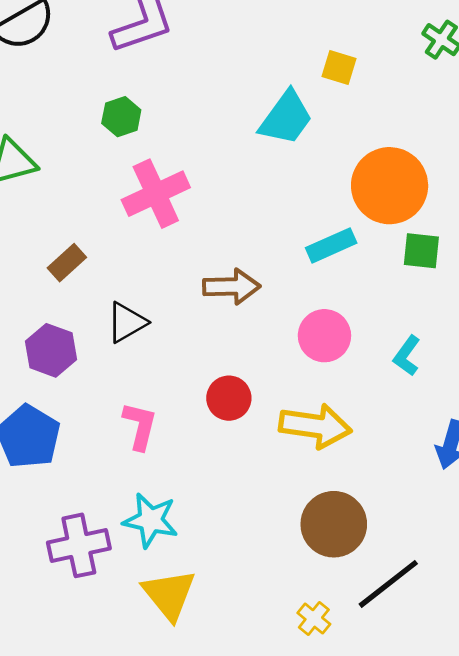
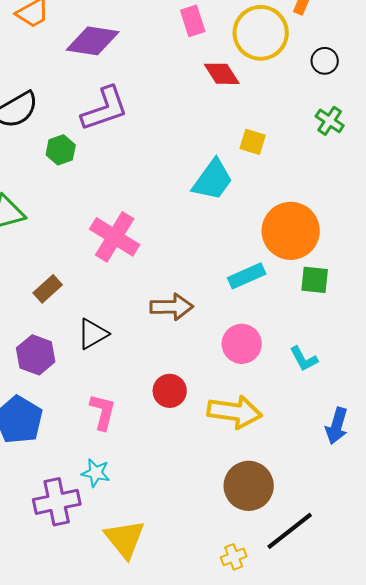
green hexagon: (121, 117) -> (61, 150), moved
pink cross: (156, 194) -> (115, 237), turned -33
cyan L-shape: (407, 356) -> (304, 359), turned -64
cyan star: (151, 520) -> (96, 473), moved, size x0.7
yellow cross: (314, 618) -> (234, 557), turned 30

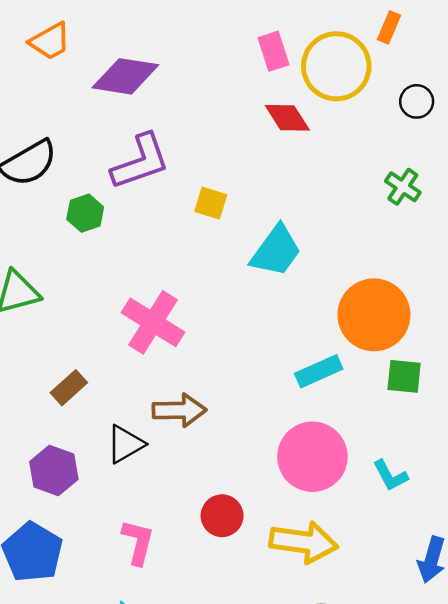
pink rectangle: (193, 21) -> (274, 51), moved
green cross: (330, 121) -> (403, 187), moved
yellow square: (253, 142) -> (211, 203), moved
brown arrow: (172, 307) -> (179, 410), moved
pink circle: (242, 344) -> (312, 457), size x1.4

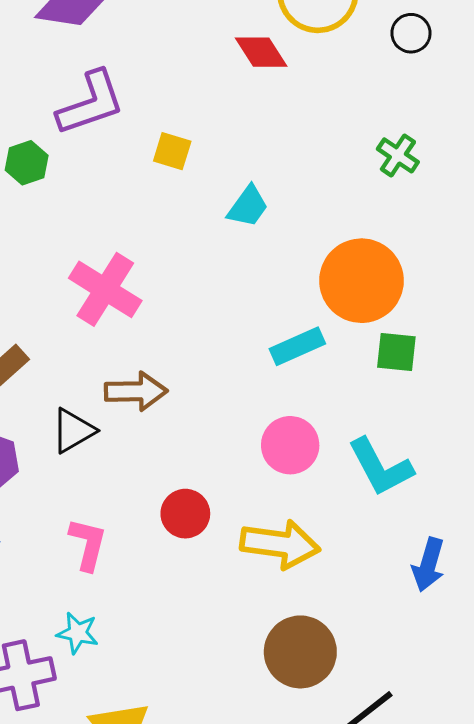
green cross: (403, 187) -> (398, 155), moved
cyan trapezoid: (276, 251) -> (248, 206), size x0.7
pink circle: (312, 457) -> (290, 445), size x0.7
cyan L-shape: (390, 476) -> (380, 467), size x1.6

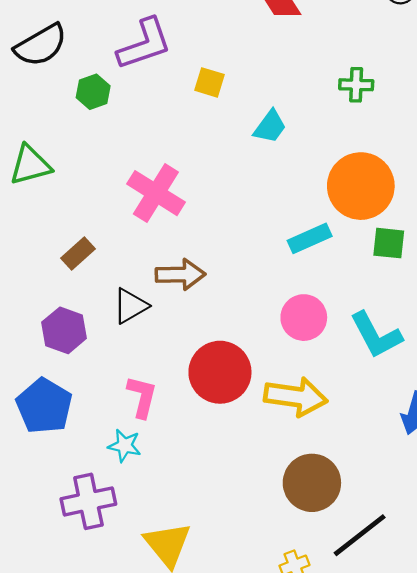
green cross: (398, 155) -> (356, 85), moved, turned -32
red circle: (185, 514) -> (220, 372), size x1.6
cyan star: (78, 633) -> (125, 446), moved

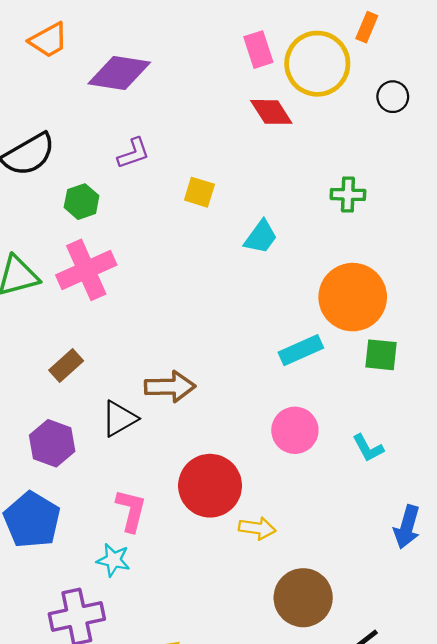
purple L-shape: (144, 44) -> (133, 153), size x0.6
pink cross: (156, 193) -> (86, 270), moved, turned 34
cyan L-shape: (376, 335) -> (368, 448), size x0.6
yellow arrow: (296, 397) -> (257, 528), moved, size x0.6

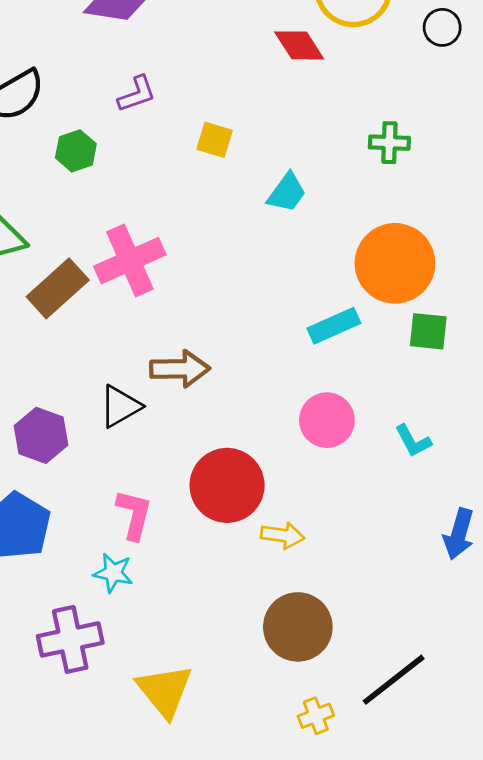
pink cross: (86, 270) -> (130, 261), moved
brown rectangle: (66, 365) -> (58, 288), moved, size x1.5
brown circle: (303, 598) -> (298, 627), moved

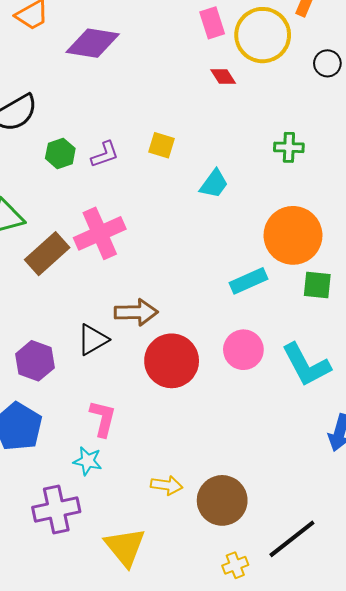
red diamond: (299, 45) -> (223, 77), size x0.7
purple L-shape: (137, 94) -> (105, 154), moved
cyan L-shape: (413, 441) -> (306, 365), size x1.8
red circle: (227, 485) -> (172, 361), moved
yellow arrow: (283, 535) -> (167, 485), moved

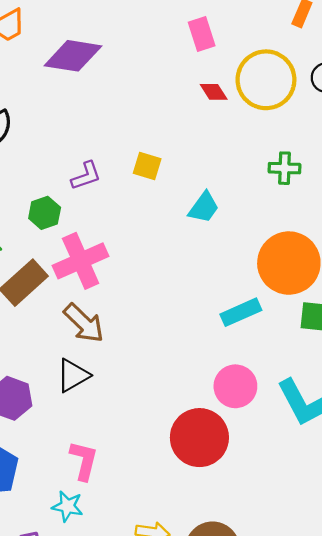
yellow circle: (263, 35) -> (266, 80), moved
green hexagon: (60, 153) -> (45, 213), moved
brown arrow: (136, 312) -> (84, 323), moved, turned 45
red circle: (172, 361) -> (199, 438), moved

